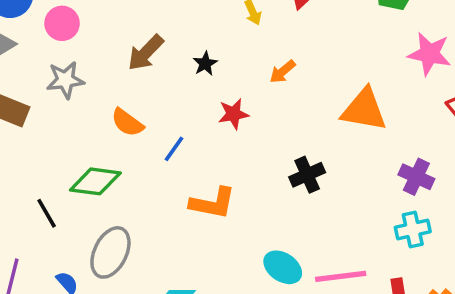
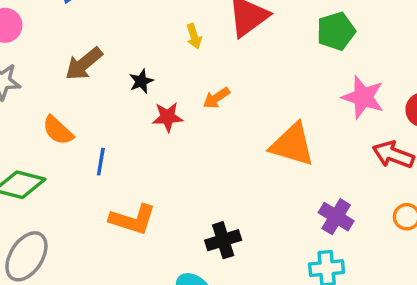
red star: (233, 114) -> (168, 117), moved
blue line: (174, 149) -> (101, 162), turned -32
black cross: (307, 175) -> (223, 240), moved

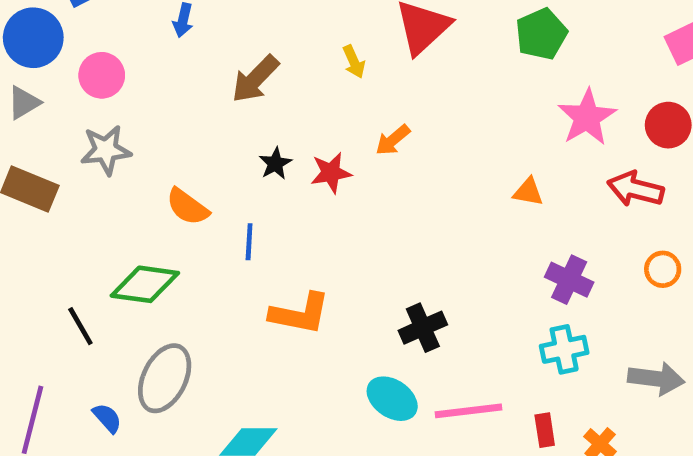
brown arrow: (84, 64) -> (255, 79), moved
black star: (141, 81) -> (275, 164), moved
pink star: (363, 97) -> (587, 117), turned 30
orange triangle: (292, 145) -> (528, 192), moved, size x0.5

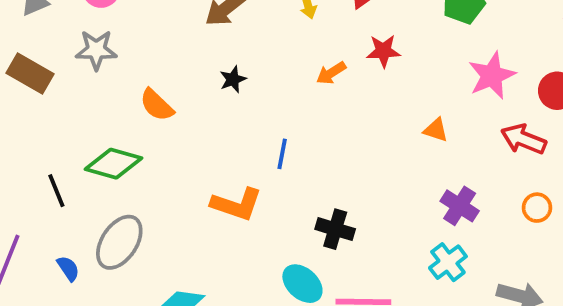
red star: (331, 173) -> (383, 51), moved
blue line: (249, 242) -> (282, 154), moved
black cross: (423, 328) -> (335, 229), turned 33
cyan cross: (564, 349) -> (448, 262), turned -33

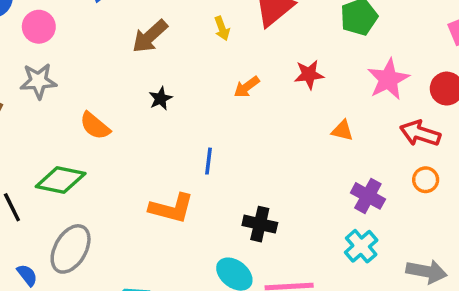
red star: (383, 51) -> (309, 75), moved
orange circle: (537, 208) -> (426, 180), moved

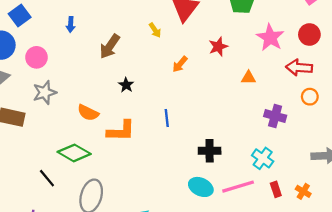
green diamond: (61, 180) -> (74, 153), turned 32
orange L-shape: (171, 208) -> (121, 131), moved
cyan cross: (361, 246) -> (263, 158), moved

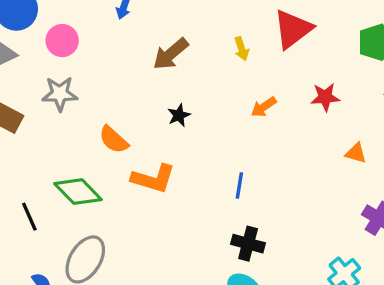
blue line: (167, 118) -> (239, 186), moved
black cross: (210, 151) -> (248, 244), moved

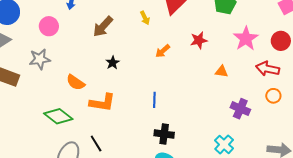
pink circle: (62, 41) -> (49, 26), moved
black line: (29, 217) -> (96, 144), moved

